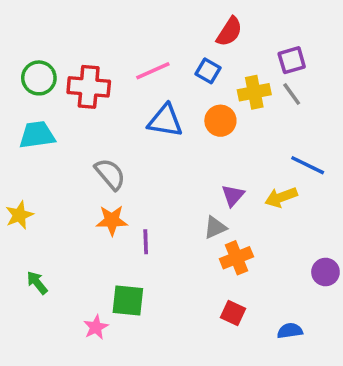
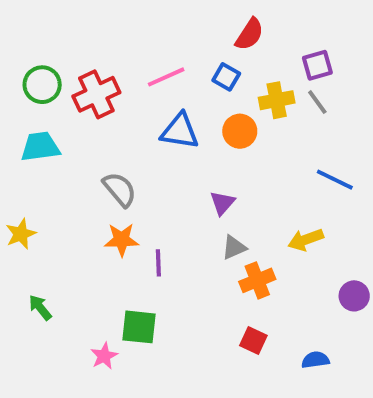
red cross: (89, 87) -> (96, 94), turned -30
purple triangle: (233, 195) -> (222, 203), moved
yellow arrow: (281, 197) -> (306, 240), moved

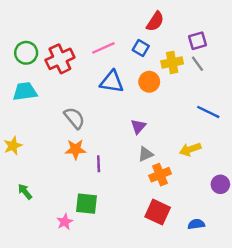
red square: (253, 340) -> (158, 212), size x1.5

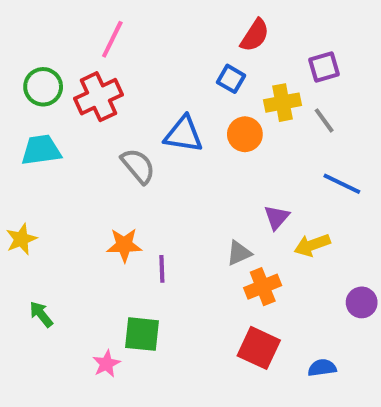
pink line: (103, 48) -> (112, 39), moved, turned -40
gray line: (197, 64) -> (324, 120), moved
gray semicircle: (74, 118) -> (138, 166), moved
purple triangle: (138, 126) -> (277, 217), moved

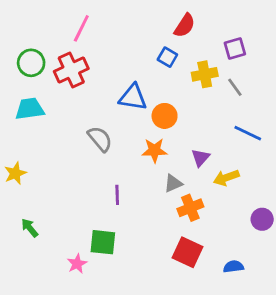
orange circle: (245, 134) -> (165, 116), moved
gray semicircle: (138, 166) -> (100, 139), moved
orange star: (124, 245) -> (155, 150), moved

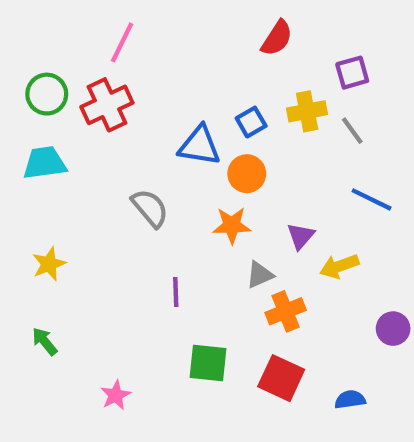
blue square: (167, 57) -> (251, 122), moved, turned 30
yellow star: (15, 173) -> (49, 264), moved
green square: (103, 242) -> (208, 363), moved

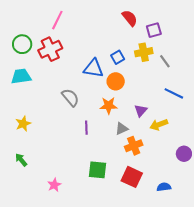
red semicircle: (277, 38) -> (130, 18), turned -72
purple square: (352, 73) -> (154, 30), moved
purple line: (176, 292) -> (86, 128), moved

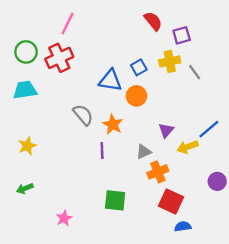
blue line: (174, 93) -> (209, 129), moved, turned -66
orange star: (109, 106) -> (113, 124), moved, turned 30
green arrow: (21, 160) -> (25, 188), turned -72
red square: (132, 177) -> (171, 202), moved
blue semicircle: (164, 187) -> (183, 226), moved

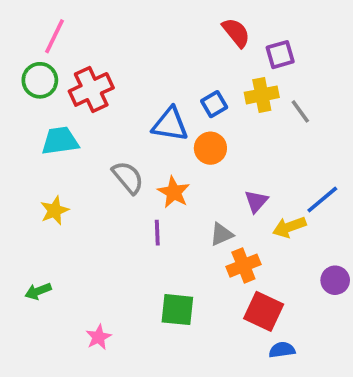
pink line: (68, 23) -> (55, 36), moved
cyan trapezoid: (25, 90) -> (60, 141), moved
yellow star: (27, 146) -> (55, 211), moved

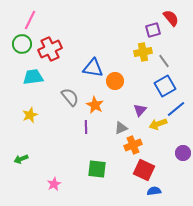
red semicircle: (236, 33) -> (171, 18), moved
blue square: (214, 104) -> (165, 86), moved, size x1.5

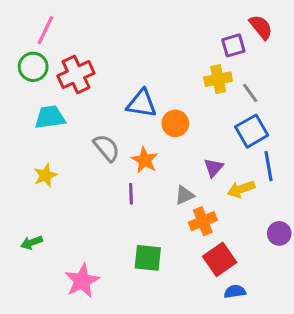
blue line: (176, 109) -> (268, 166), turned -60
red square: (144, 170) -> (220, 259), turned 30
pink star: (54, 184) -> (82, 281), size x1.6

